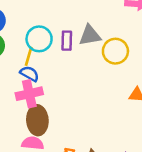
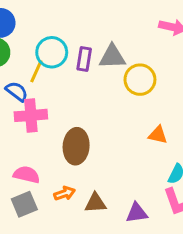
blue semicircle: (29, 74) -> (17, 91), moved
brown ellipse: (37, 120) -> (76, 146), moved

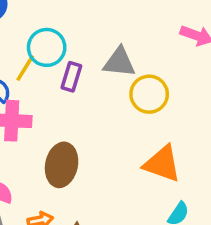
purple rectangle: (84, 59) -> (71, 77), moved
orange triangle: (158, 135) -> (162, 164), size x1.6

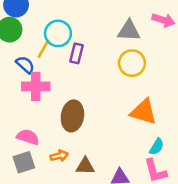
gray triangle: (119, 62) -> (129, 31), moved

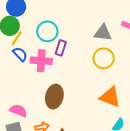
yellow line: (44, 49) -> (17, 38), moved
pink cross: (36, 86) -> (41, 61), moved

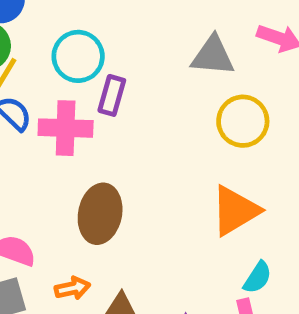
yellow circle: (104, 58) -> (243, 121), moved
orange triangle: (110, 97) -> (235, 211), turned -50

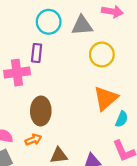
cyan circle: (78, 56) -> (49, 22), moved
cyan semicircle: (258, 277) -> (122, 119), moved
orange arrow: (72, 288) -> (33, 140), moved

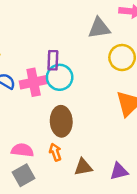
cyan circle: (49, 22) -> (60, 77), moved
orange arrow: (33, 140) -> (55, 152), turned -84

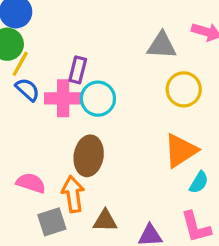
purple rectangle: (53, 60) -> (78, 70), moved
orange arrow: (55, 152) -> (73, 194), size x1.5
gray square: (23, 175) -> (52, 222), moved

